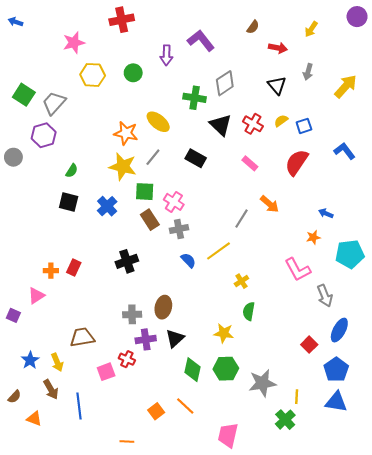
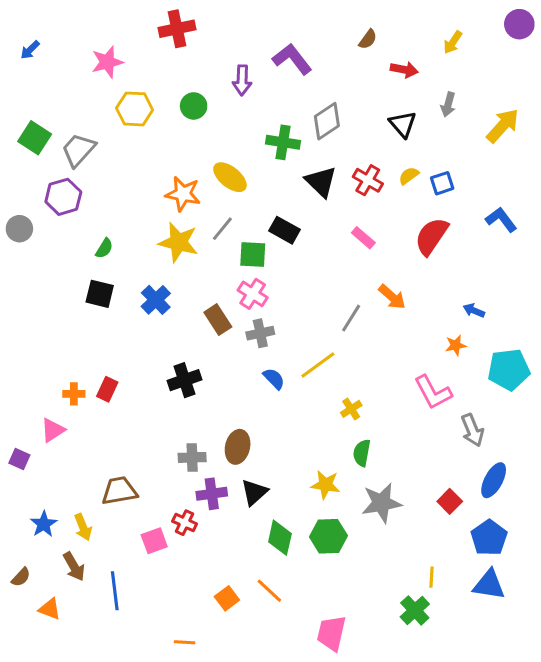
blue arrow: (15, 22) -> (30, 50), moved, turned -64
green square: (145, 192) -> (253, 254), moved
gray star: (262, 383) -> (381, 503), moved

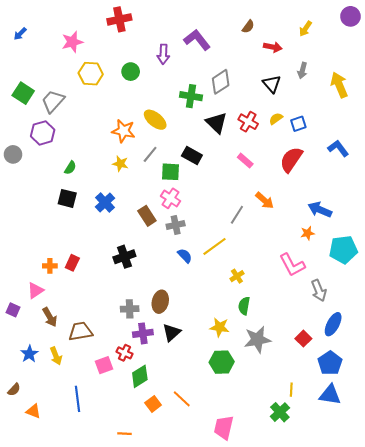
yellow arrow: (503, 126) -> (339, 85), turned -65
yellow star: (178, 242) -> (120, 164), size x0.6
blue arrow: (474, 310) -> (320, 210), size x1.6
green diamond: (280, 538) -> (140, 376), moved, turned 45
brown arrow: (74, 567) -> (50, 317), moved

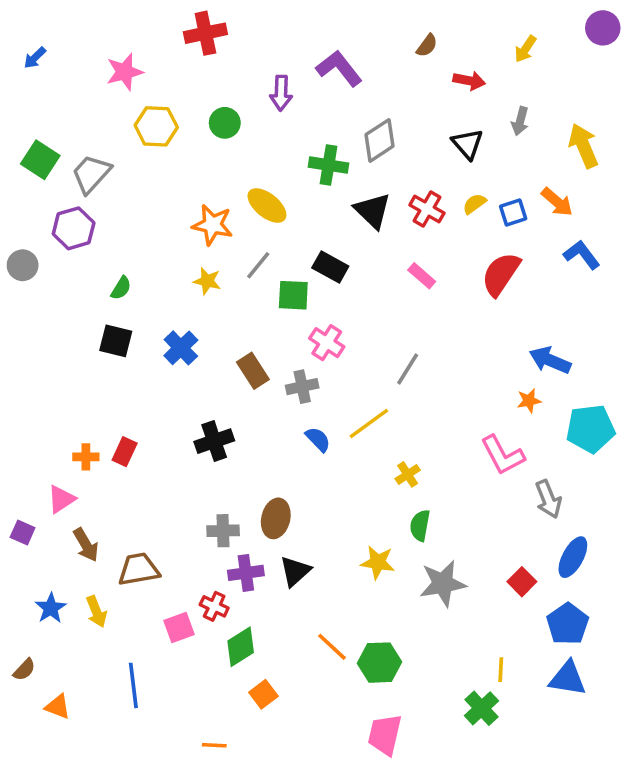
pink cross: (170, 198) -> (327, 343), moved
orange arrow: (265, 200) -> (557, 202), moved
green hexagon: (222, 362) -> (379, 663), moved
orange line: (182, 399) -> (332, 647), moved

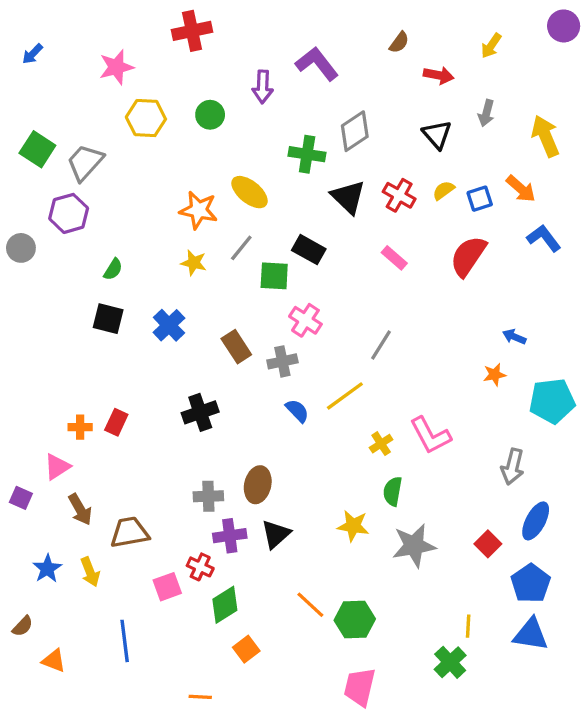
blue arrow: (550, 360) -> (514, 337), size x0.6
pink L-shape: (503, 455) -> (430, 435), moved
gray arrow: (548, 499) -> (513, 467), turned 36

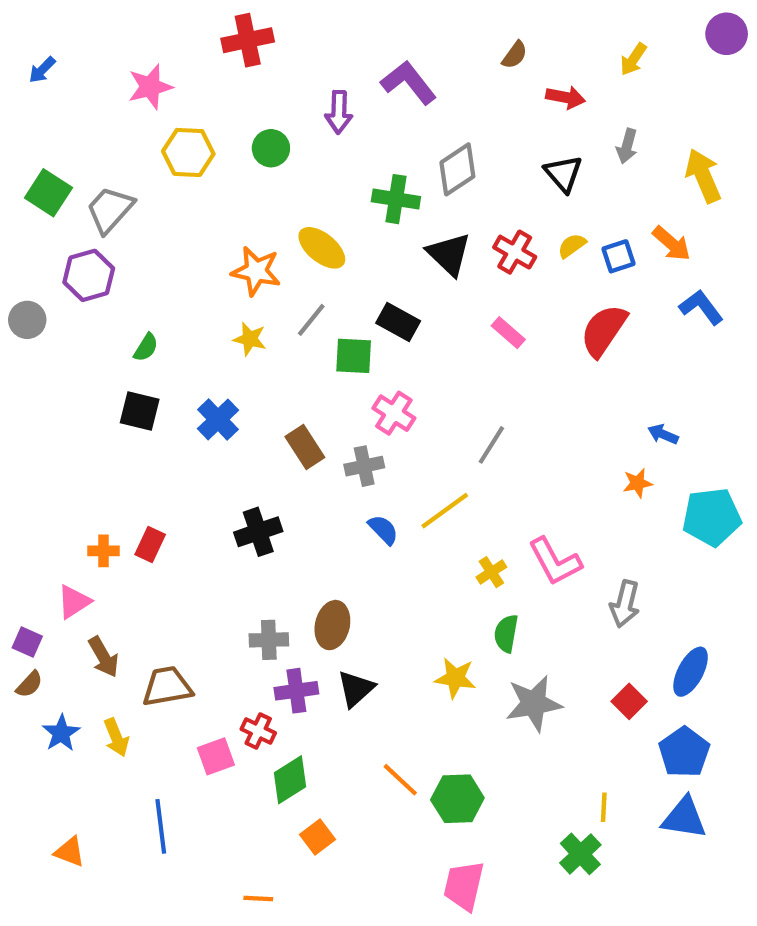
gray arrow: (513, 467) -> (625, 604), moved
brown semicircle: (23, 626) -> (29, 684), moved

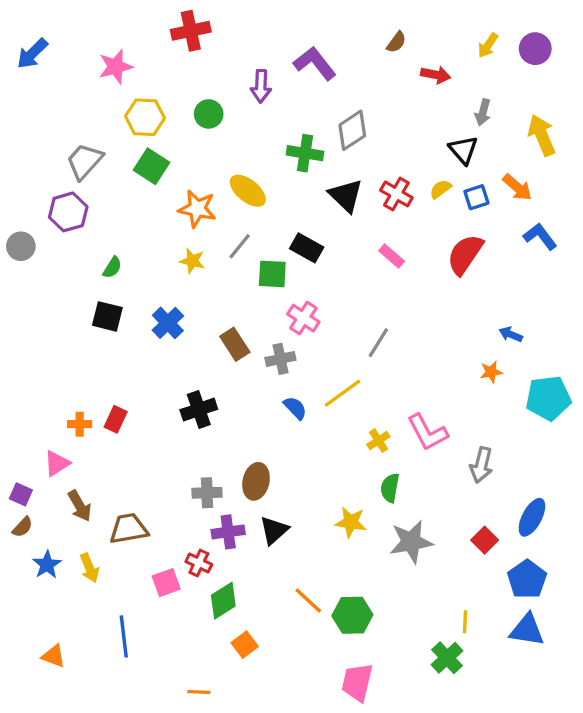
purple circle: (727, 34) -> (535, 49), moved
blue arrow: (42, 70) -> (32, 54), size x1.5
black triangle: (563, 174) -> (463, 150), moved
green square: (48, 193) -> (151, 166), moved

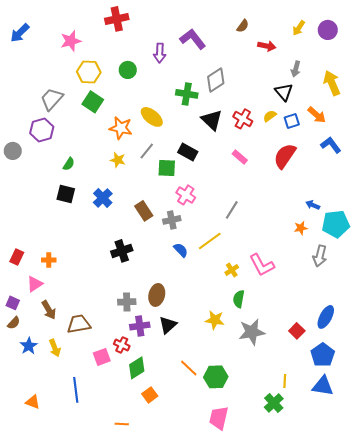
cyan pentagon: (548, 398) -> (336, 224), moved
red rectangle: (116, 419) -> (17, 257), moved
gray arrow: (481, 465) -> (320, 256), moved

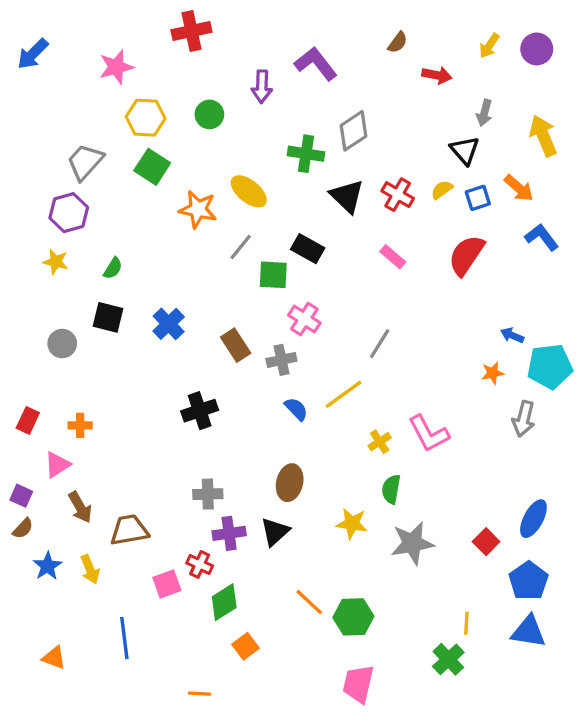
gray circle: (13, 151) -> (62, 344), moved
yellow star: (118, 160) -> (56, 262), moved
brown ellipse: (157, 295) -> (290, 483), moved

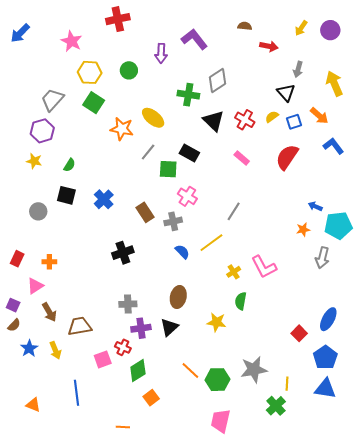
brown semicircle: (398, 42) -> (245, 26), turned -120
pink star: (116, 67) -> (71, 41), turned -30
gray star: (412, 543) -> (254, 370), moved

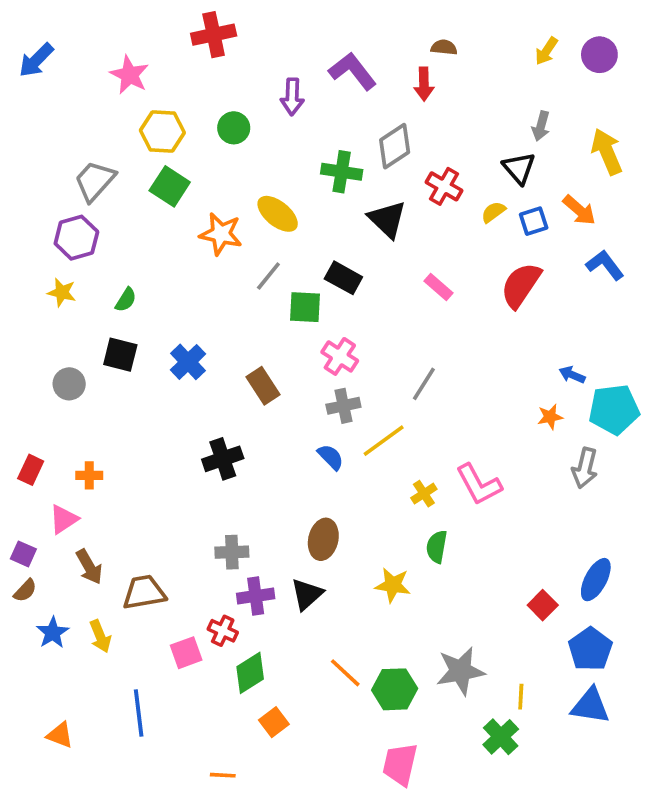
red arrow: (269, 46) -> (424, 84), moved, turned 78
red cross: (245, 120) -> (444, 186), moved
gray cross: (173, 221) -> (343, 406), moved

